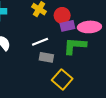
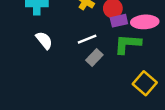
gray rectangle: (46, 57) -> (94, 58), turned -56
yellow square: (62, 79) -> (145, 83), moved

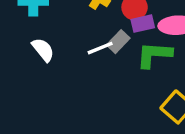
gray rectangle: (94, 58) -> (118, 42), moved

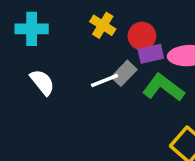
green L-shape: (154, 55) -> (163, 88), turned 33

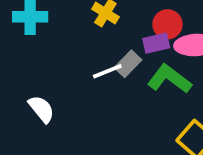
red circle: (142, 36) -> (168, 24), moved
white semicircle: (42, 82) -> (41, 109), moved

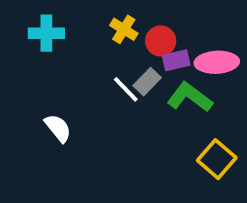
red circle: (168, 24) -> (161, 41), moved
white line: (107, 71) -> (126, 89), turned 68

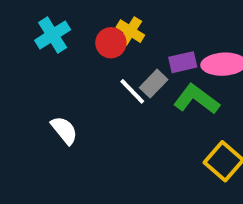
cyan cross: (46, 33) -> (53, 35), turned -32
red circle: (161, 41) -> (111, 43), moved

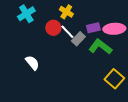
red circle: (111, 43) -> (53, 28), moved
white line: (132, 91) -> (67, 32), moved

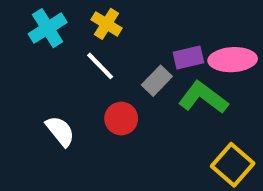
yellow cross: (66, 12) -> (106, 24), moved
red circle: (53, 28) -> (121, 119), moved
white line: (67, 32) -> (100, 66), moved

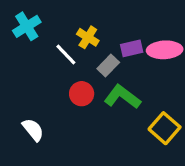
yellow cross: (106, 24) -> (88, 37), moved
green L-shape: (203, 97) -> (122, 97), moved
white semicircle: (60, 131) -> (33, 130), moved

